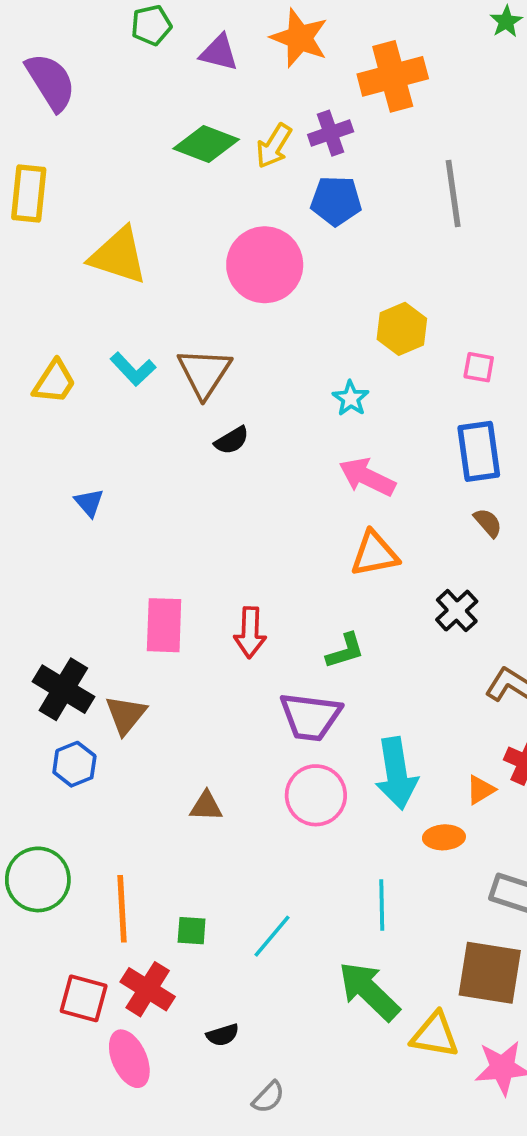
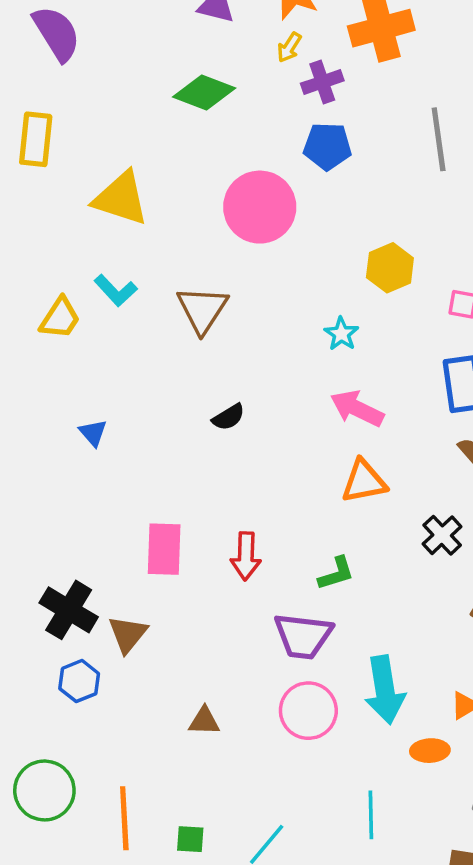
yellow arrow: (274, 146) -> (289, 47), moved, size x0.7
cyan L-shape: (133, 369) -> (116, 290), moved
black semicircle: (232, 440) -> (228, 417), moved

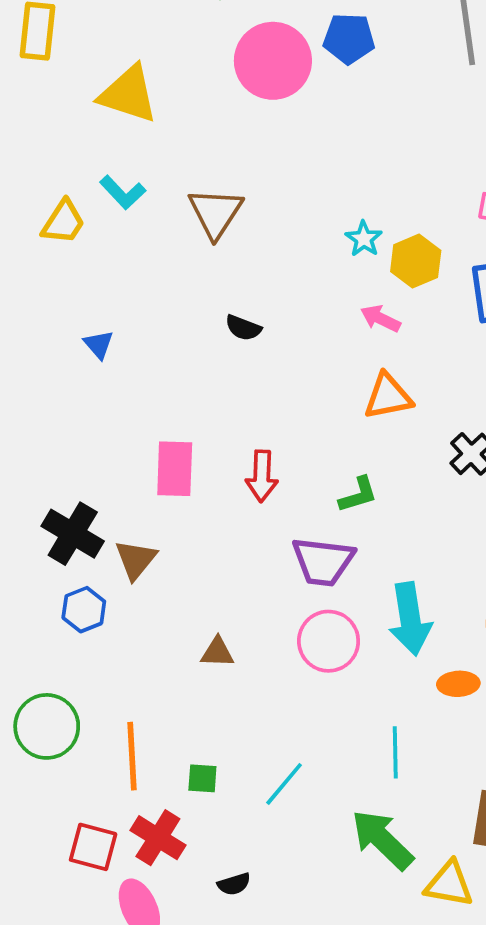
pink circle: (260, 207) -> (273, 61), moved
yellow hexagon: (390, 268) -> (416, 261), moved
pink arrow: (357, 408) -> (380, 319), size x0.7
black semicircle: (228, 417) -> (243, 328), turned 52

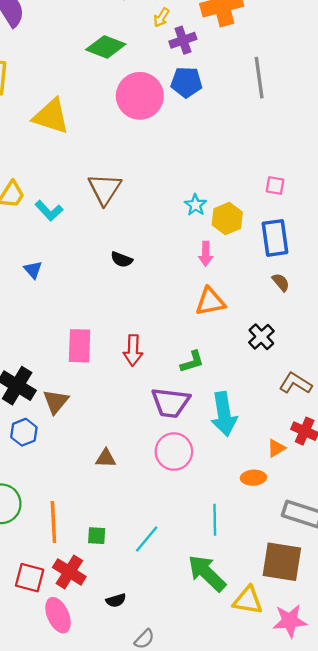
cyan L-shape: (123, 192) -> (49, 211), moved
pink arrow: (380, 319) -> (206, 254), turned -115
cyan arrow: (410, 619) -> (224, 414), moved

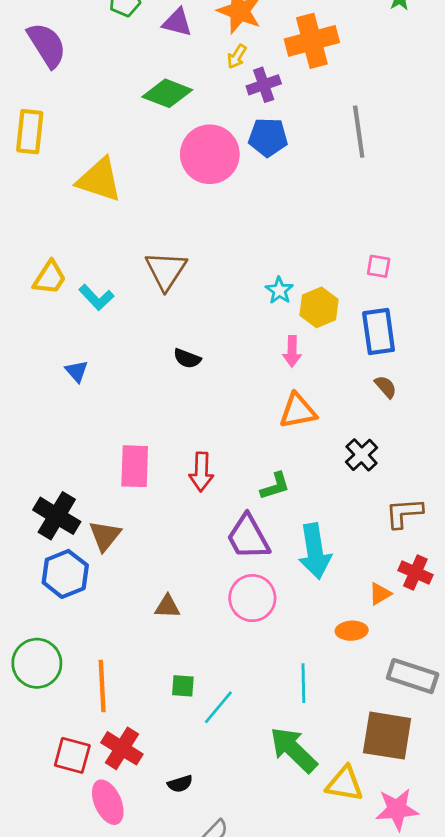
brown L-shape: (295, 383) -> (404, 513), turned -36
purple trapezoid: (170, 403) -> (248, 537), turned 54
blue hexagon: (24, 432) -> (65, 574), size x1.4
green square: (97, 536) -> (183, 686), moved

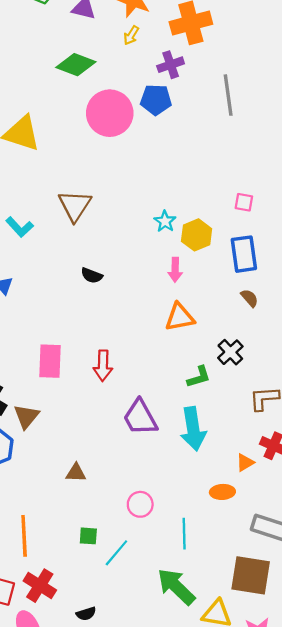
purple cross: (264, 85) -> (171, 65), moved
green L-shape: (275, 486) -> (199, 377), moved
pink circle: (252, 598) -> (140, 504), moved, size x0.7

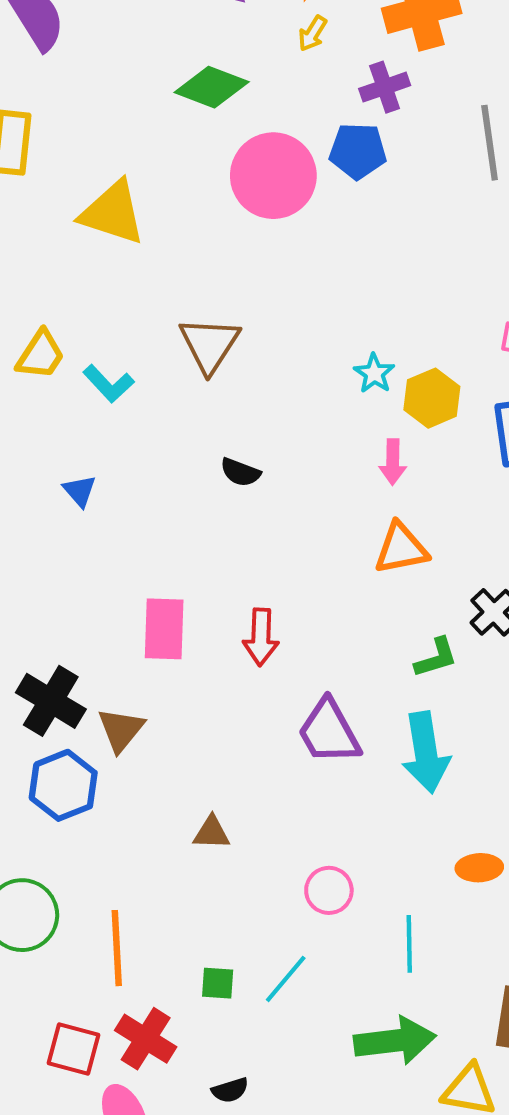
green square: (88, 536) -> (218, 983), moved
green arrow: (176, 587) -> (395, 1041), turned 129

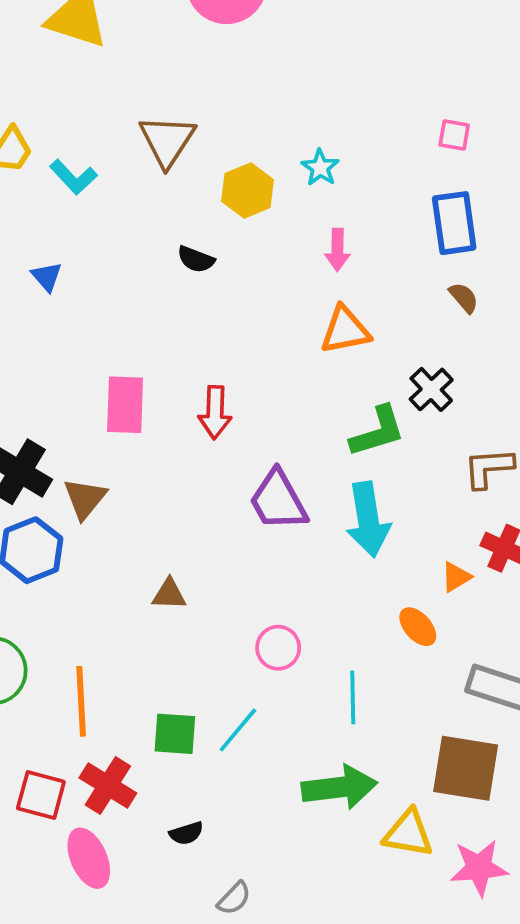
yellow hexagon: (432, 398) -> (248, 190), moved
green L-shape: (436, 658) -> (378, 432), size x1.4
orange ellipse: (479, 868) -> (418, 627), turned 51
green square: (218, 983) -> (175, 734), size x1.4

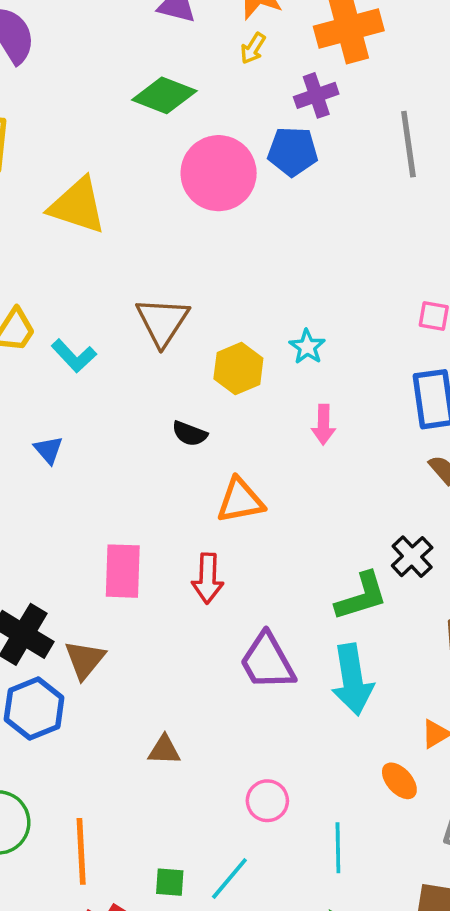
orange triangle: (345, 330) -> (240, 501), moved
green square: (175, 734) -> (170, 882), size x0.7

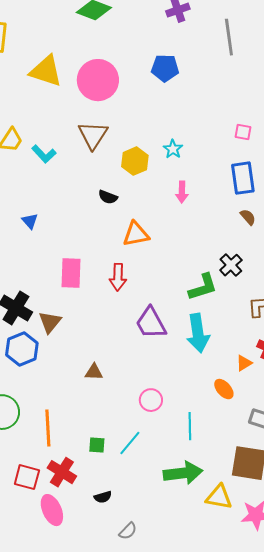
blue pentagon: (293, 151) -> (165, 68), moved
pink circle: (219, 173) -> (98, 80), moved
blue triangle: (49, 450) -> (30, 221), moved

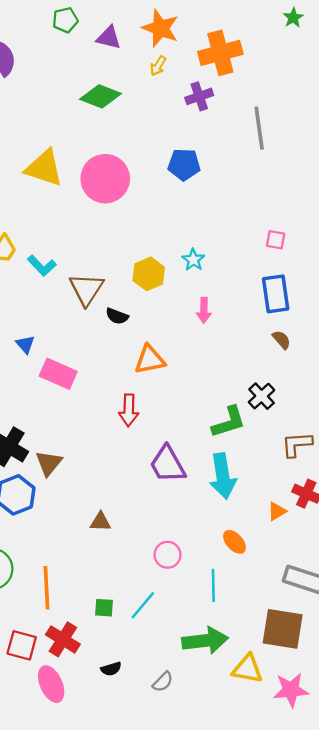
brown triangle: (93, 135) -> (86, 289), moved
pink rectangle: (71, 273) -> (58, 374), moved, turned -68
orange ellipse: (224, 389) -> (234, 542), moved
gray semicircle: (128, 531) -> (163, 682), moved

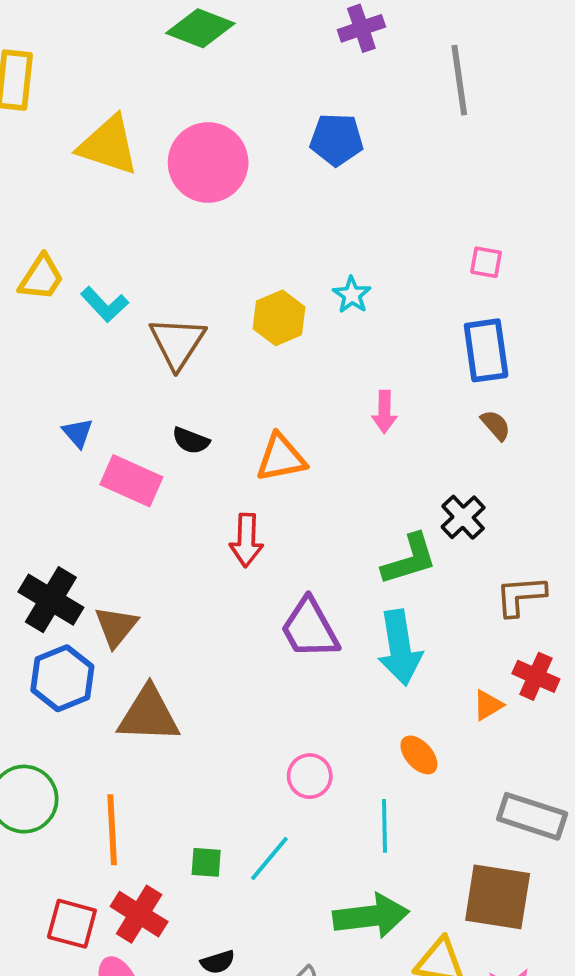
pink arrow: (204, 310) -> (384, 412), moved
black semicircle: (117, 316) -> (191, 441), moved
brown triangle: (100, 522) -> (149, 715), moved, size x1.8

